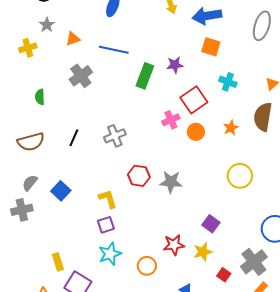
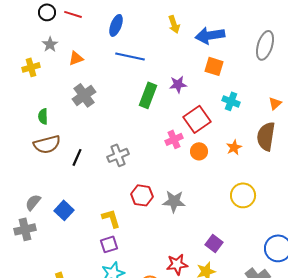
blue line: (114, 50) -> (130, 56), moved
brown semicircle: (31, 142) -> (47, 144), moved

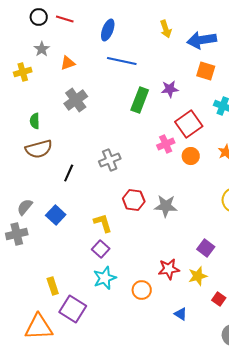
black line: (77, 157) -> (69, 173), moved
purple square: (109, 244) -> (101, 249), turned -30

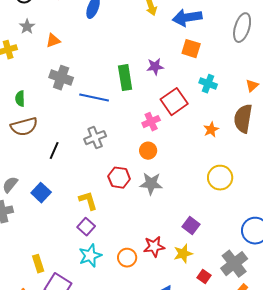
blue line: (122, 61) -> (94, 98), moved
gray cross: (76, 100) -> (61, 78), turned -35
green rectangle: (140, 100) -> (125, 78), turned -30
orange circle: (191, 156) -> (148, 151), moved
orange circle: (142, 290) -> (127, 258), moved

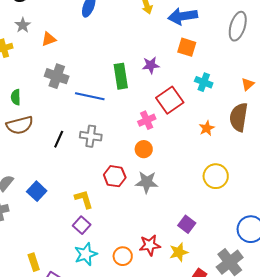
gray cross: (95, 138) -> (91, 136), turned 30
black line: (54, 151) -> (59, 139), moved

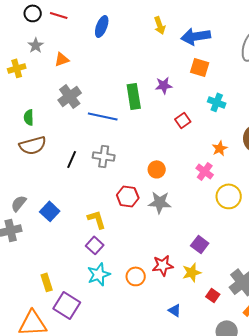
gray cross: (57, 76) -> (70, 96), turned 35
red square: (170, 100) -> (183, 120), size x0.6
pink cross: (147, 120) -> (205, 171), moved, turned -30

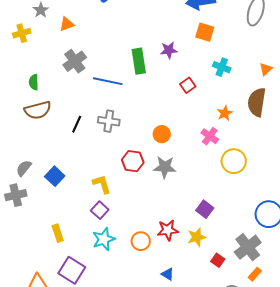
yellow rectangle: (47, 282) -> (58, 233), moved
blue triangle: (175, 310) -> (168, 274), moved

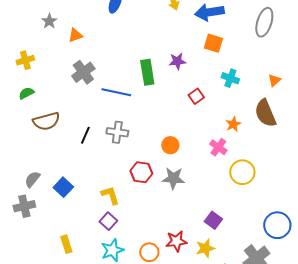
yellow cross: (22, 33) -> (25, 60), moved
green semicircle: (34, 82) -> (26, 93), moved, turned 63
brown semicircle: (257, 102) -> (265, 113), turned -32

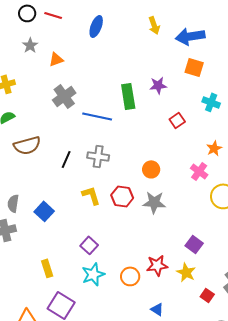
gray semicircle: (32, 179) -> (13, 203), turned -30
yellow L-shape: (110, 195) -> (91, 195), moved
yellow star: (205, 248) -> (186, 272), turned -30

